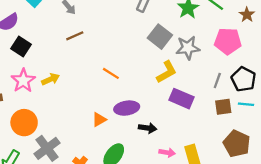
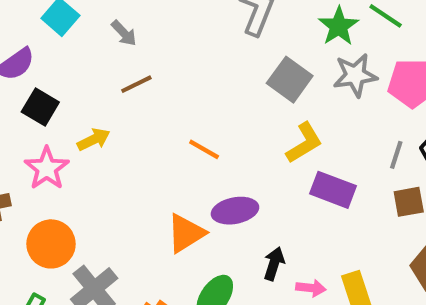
gray star: (188, 48) -> (355, 75), moved
yellow arrow: (51, 79) -> (94, 140), moved
orange triangle: (99, 120) -> (186, 233), size x1.5
black arrow: (148, 128) -> (274, 264), moved, turned -78

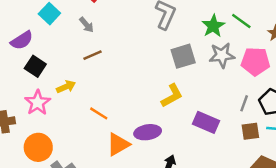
gray square: (290, 80) -> (183, 56), turned 35
yellow L-shape: (304, 143) -> (172, 96), moved
orange line: (204, 149) -> (99, 113), moved

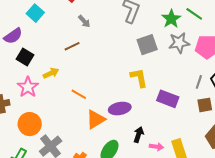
gray arrow: (86, 25) -> (84, 21), moved
yellow L-shape: (172, 96) -> (139, 78), turned -70

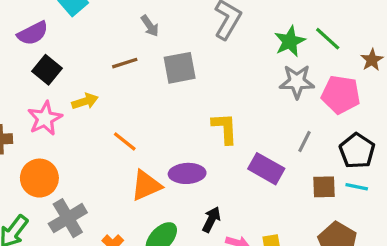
gray square: (147, 45) -> (180, 68), moved
gray line: (199, 82) -> (304, 142), moved

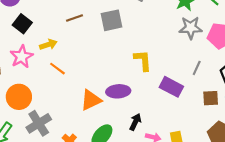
orange line: (125, 141) -> (57, 69), moved

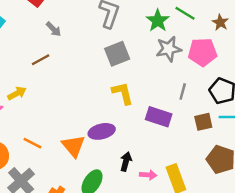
gray square: (111, 20) -> (117, 54), moved
orange line: (57, 69) -> (32, 143), moved
orange triangle: (91, 100) -> (73, 146), turned -35

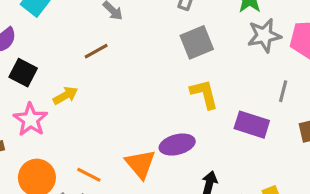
orange line: (32, 143) -> (89, 175), moved

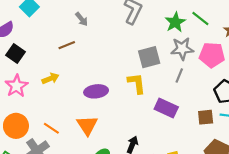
gray square: (197, 42) -> (149, 57), moved
gray line: (283, 91) -> (179, 75), moved
yellow arrow: (65, 96) -> (50, 79), moved
purple ellipse: (177, 145) -> (96, 91), moved

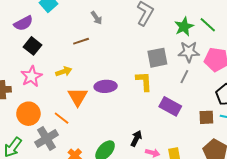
orange triangle: (87, 125) -> (78, 97), moved

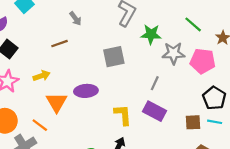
green star: (184, 27) -> (151, 34), moved, turned 30
gray square: (157, 58) -> (114, 57), moved
gray line: (184, 77) -> (155, 83), moved
yellow L-shape: (144, 81) -> (123, 115), moved

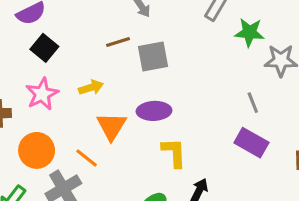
gray square: (114, 57) -> (153, 57), moved
gray line: (155, 83) -> (253, 103), turned -48
yellow L-shape: (123, 115) -> (174, 153), moved

